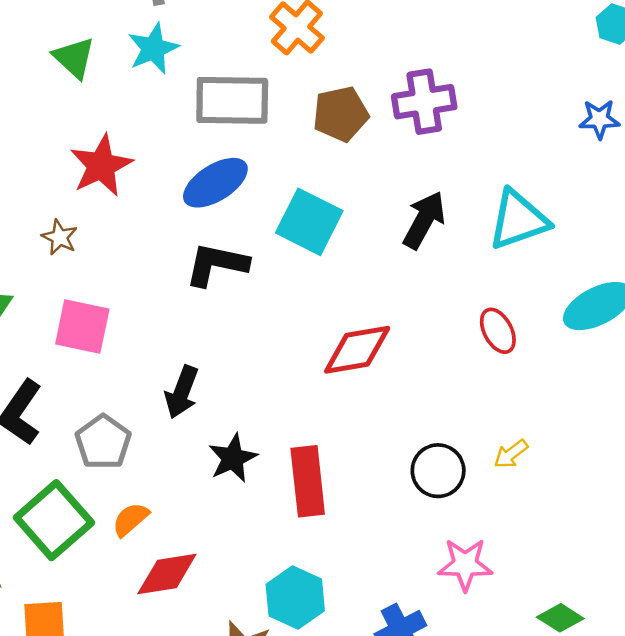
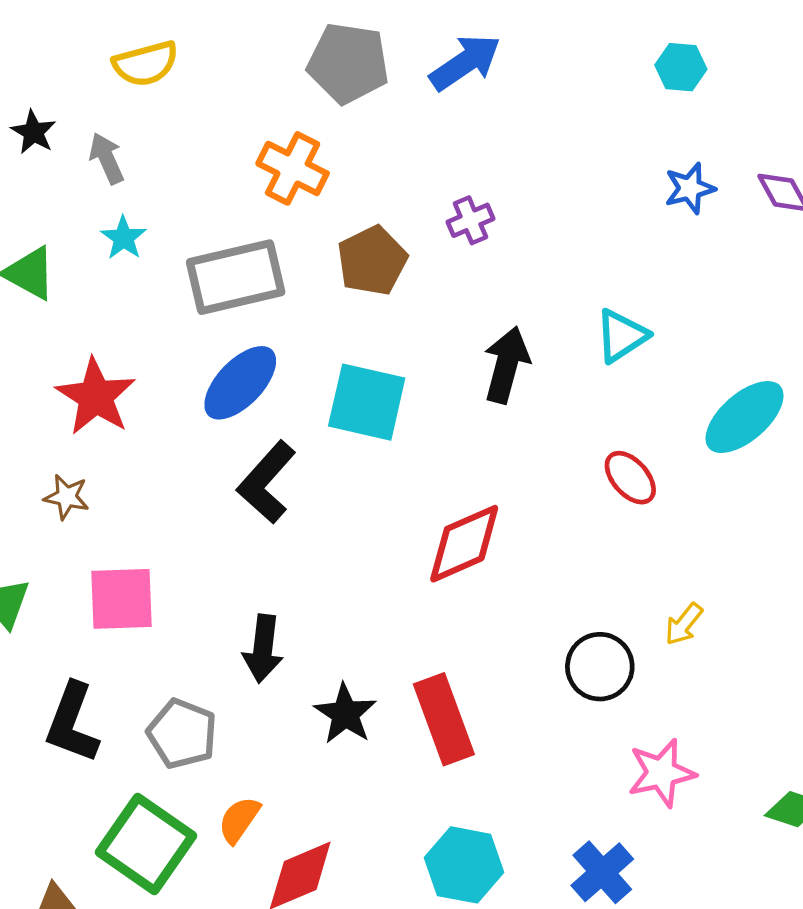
cyan star: (153, 49) -> (124, 238), size x0.7
purple cross: (424, 102) -> (470, 220), size x0.6
cyan triangle: (518, 220) -> (621, 336), size x0.7
black L-shape: (217, 264) -> (267, 482), turned -46

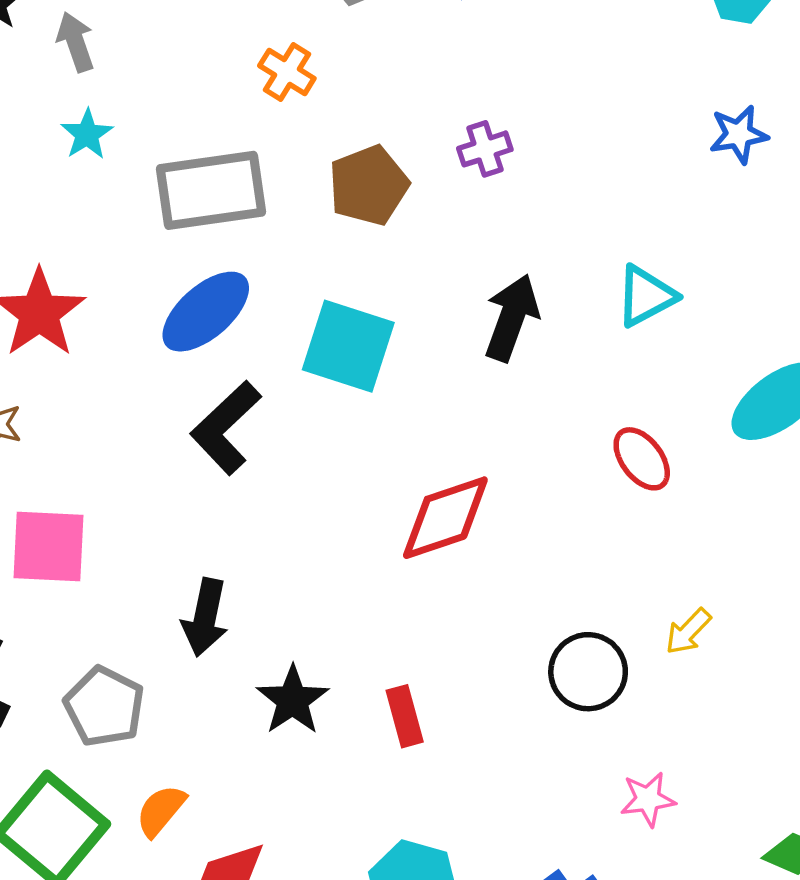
orange cross: (293, 168) -> (287, 72), size x0.7
red rectangle: (444, 719) -> (405, 716), size x0.6
pink star: (661, 773) -> (648, 799), size x0.7

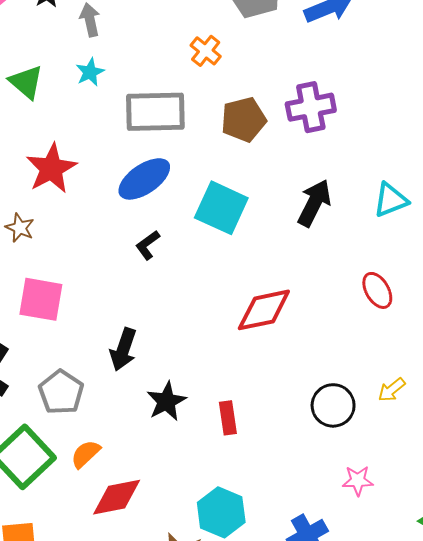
purple cross: (485, 149) -> (311, 107), size x1.6
black L-shape: (226, 428) -> (148, 245), size x0.6

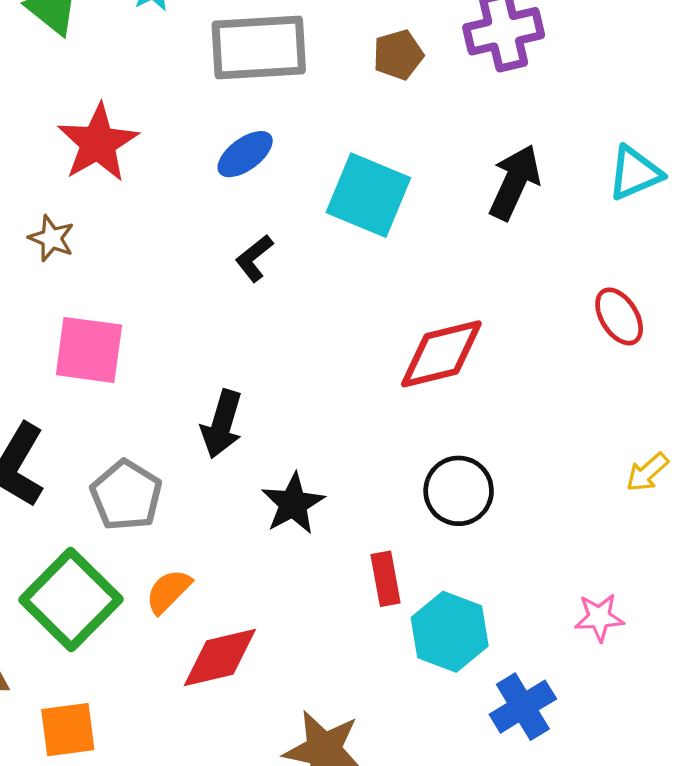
brown pentagon: (244, 120) -> (398, 55), size x0.7
blue ellipse: (144, 179) -> (245, 154), size x0.7
black circle: (333, 405) -> (459, 491), moved
red rectangle: (228, 418) -> (386, 579), moved
cyan hexagon: (221, 512) -> (450, 632), moved

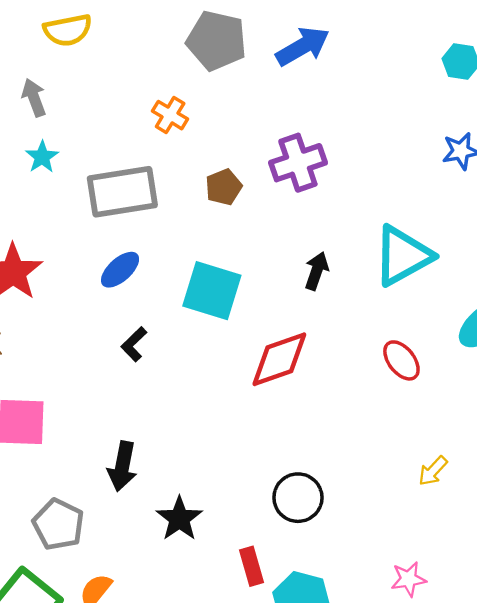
cyan triangle: (635, 173) -> (403, 256), size x1.5
black arrow: (515, 182) -> (317, 271), size x0.7
red diamond: (441, 354) -> (279, 359), moved

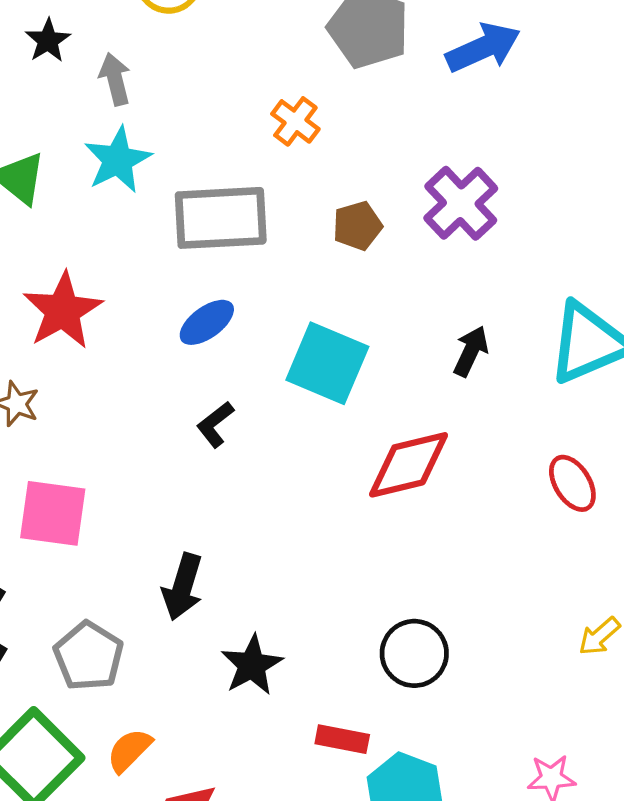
cyan star: (42, 157) -> (118, 160), size x1.5
purple cross: (298, 163) -> (461, 203), turned -30
red rectangle: (251, 566) -> (342, 739), turned -69

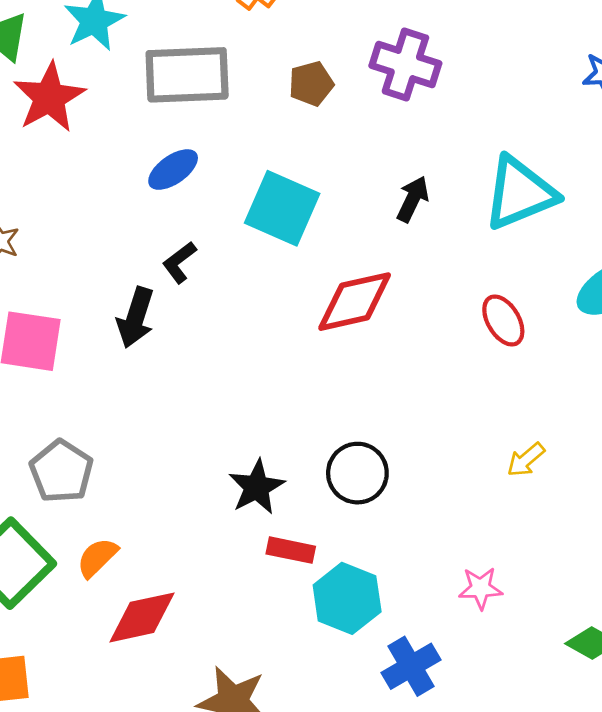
purple cross: (461, 203) -> (405, 65), turned -30
red star: (63, 311) -> (49, 97), moved
black arrow: (183, 587) -> (136, 318), moved
black star: (252, 665) -> (257, 487), moved

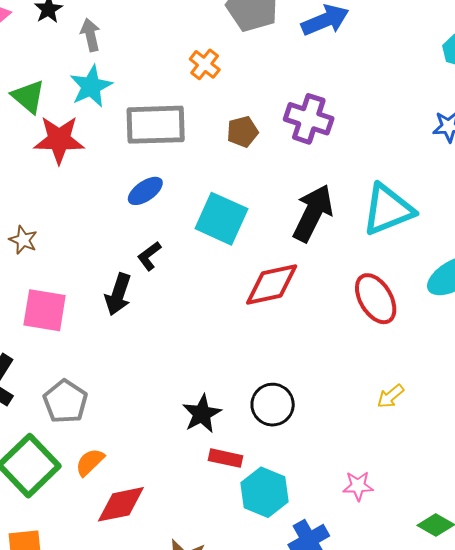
red star: (49, 97) -> (59, 140), turned 30
black arrow: (413, 199) -> (313, 213), size x1.8
red ellipse: (503, 320) -> (376, 299), size x1.4

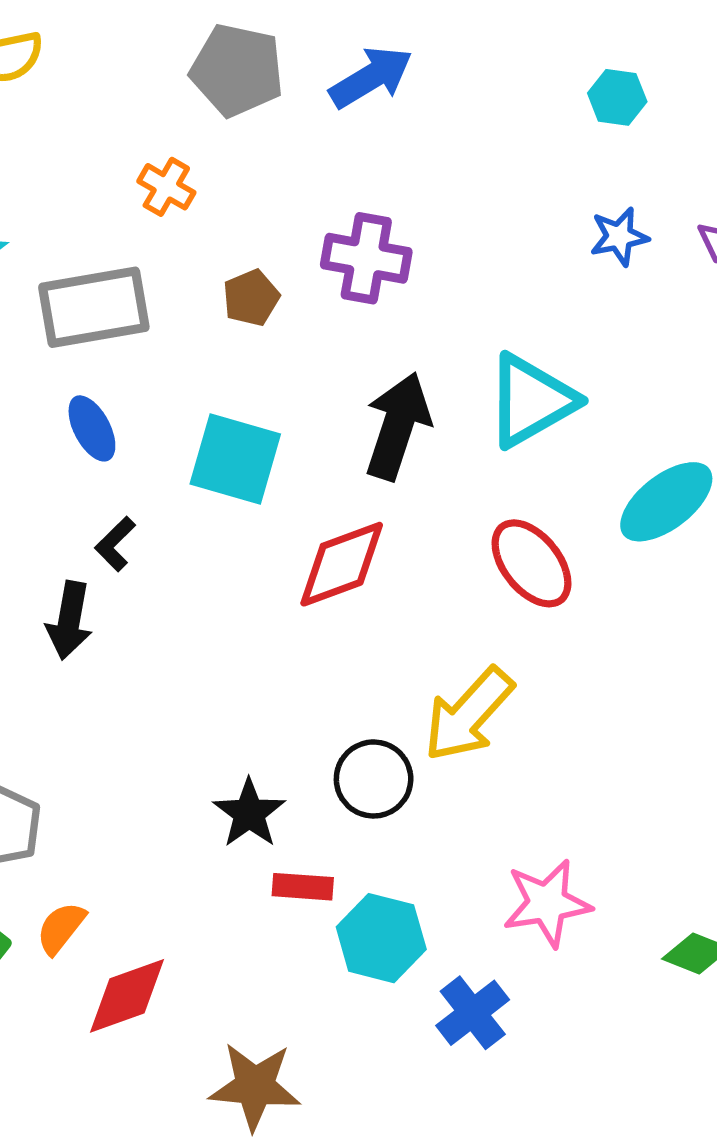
blue ellipse: (145, 191) -> (92, 428), turned -75
yellow arrow: (391, 396) -> (469, 714), moved, size x2.0
pink star: (358, 486) -> (547, 903), size x1.6

